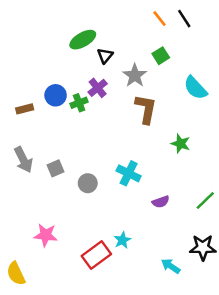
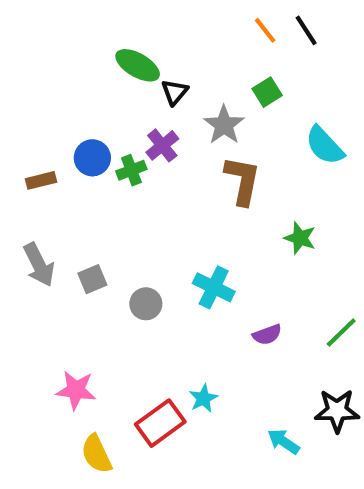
green ellipse: (83, 40) -> (138, 65), turned 60
yellow semicircle: (16, 274) -> (96, 454), moved

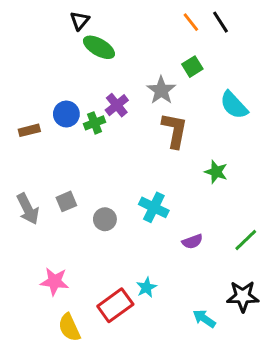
black triangle: (175, 92) -> (80, 21), moved
gray arrow: (39, 265) -> (28, 209), moved

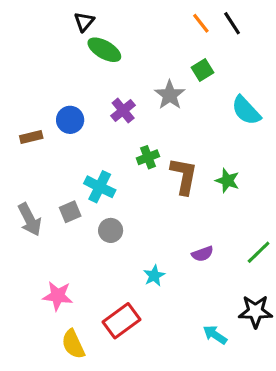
green cross: (95, 123) -> (148, 157), moved
brown L-shape: (175, 130) -> (184, 176), moved
cyan cross: (154, 207) -> (100, 187), moved
cyan star: (146, 287) -> (154, 276), moved

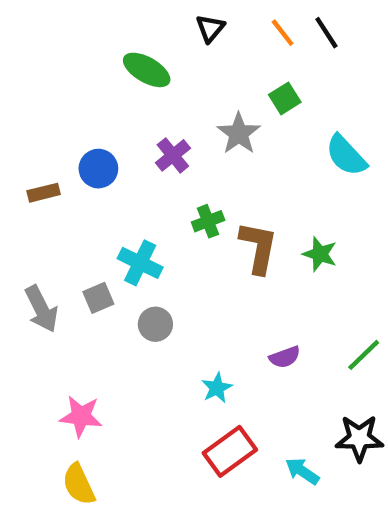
black triangle: (84, 22) -> (210, 28), moved
red rectangle: (121, 321) -> (230, 451), moved
yellow semicircle: (73, 344) -> (79, 484), moved

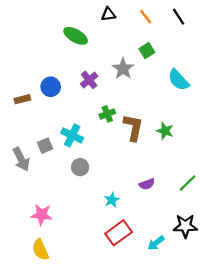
black triangle: (210, 28) -> (108, 14), turned 42
black line: (326, 33) -> (179, 17), moved
gray square: (98, 298) -> (45, 146), moved
cyan arrow: (302, 471) -> (156, 243), turned -72

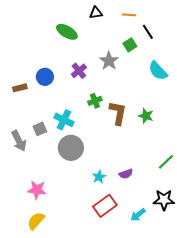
orange line: (146, 17) -> (129, 15), turned -48
black line: (179, 17) -> (148, 32), moved
gray circle: (80, 167) -> (71, 148), size x1.6
purple semicircle: (147, 184) -> (126, 174), moved
yellow semicircle: (40, 250) -> (36, 221), turned 66

